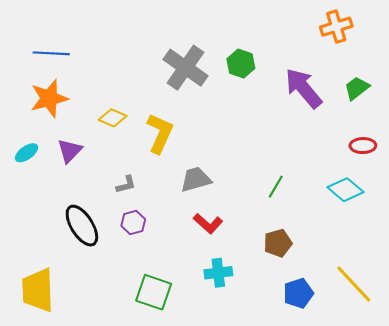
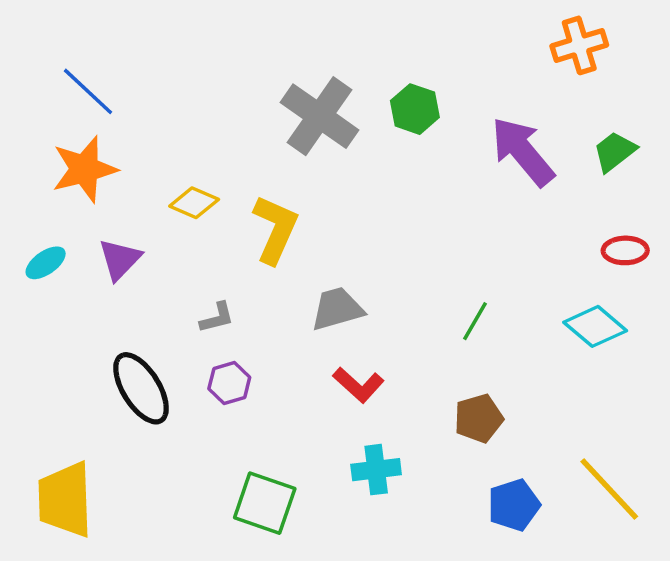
blue line: (51, 53) -> (88, 91), turned 40

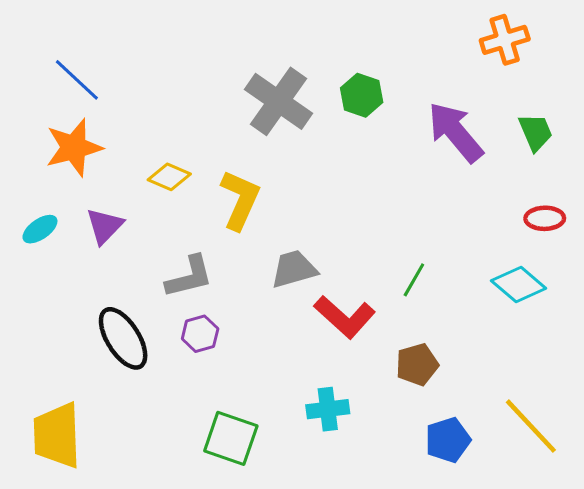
green trapezoid: (615, 152) -> (535, 132), turned 105
gray L-shape: (217, 318) -> (189, 277), size x1.6
red L-shape: (358, 385) -> (345, 317), moved, size x1.4

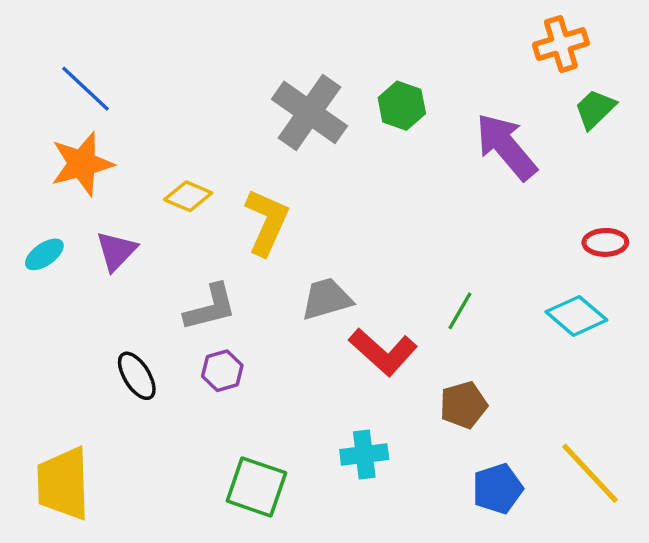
green trapezoid: (535, 132) -> (595, 109), moved, turned -111
black ellipse: (123, 338) -> (137, 376), size x0.7

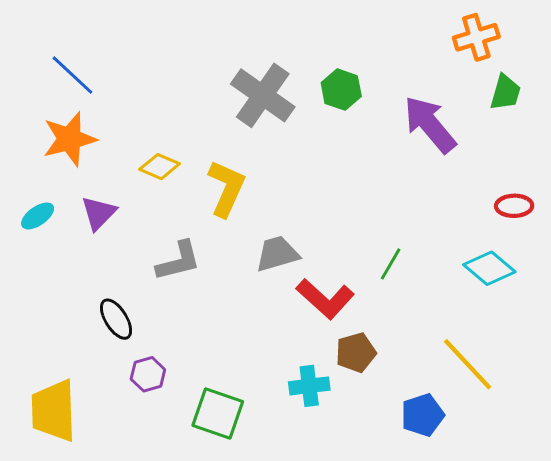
green trapezoid: (595, 109) -> (505, 92), turned 150
purple hexagon: (222, 371) -> (148, 374), moved
brown pentagon: (463, 405) -> (356, 353), moved
yellow line: (590, 473) -> (468, 364), moved

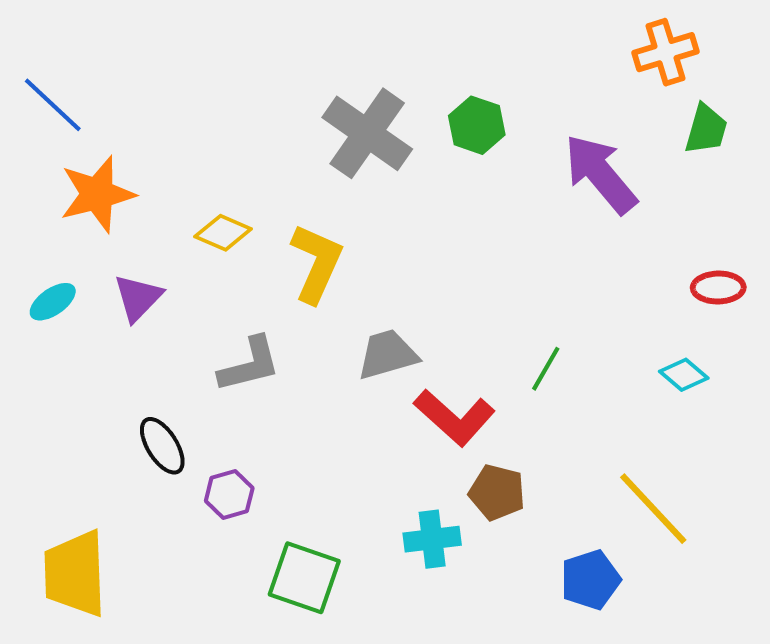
blue line: (72, 75) -> (53, 105), moved
cyan diamond: (489, 268) -> (684, 375), size x0.7
brown pentagon: (356, 353) -> (497, 492), turned 30
purple hexagon: (148, 374) -> (229, 494), moved

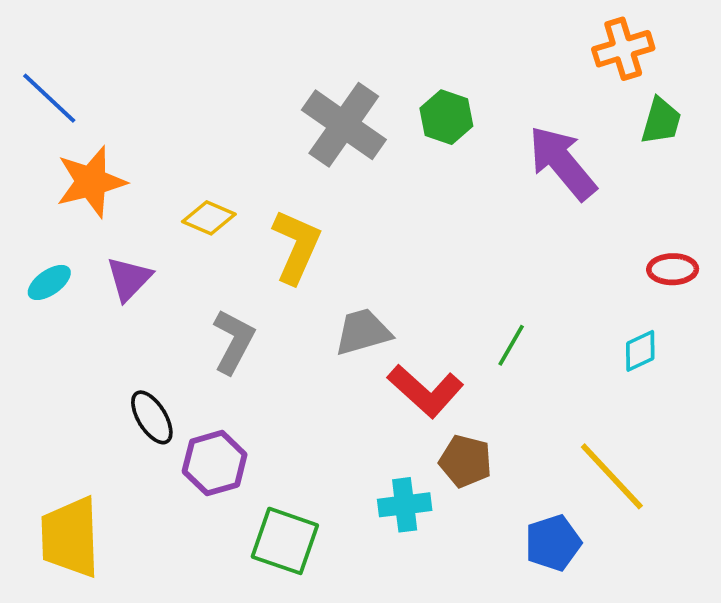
gray L-shape: (249, 365) -> (234, 341), turned -48
cyan diamond: (684, 375) -> (640, 351), turned -66
purple hexagon: (229, 494) -> (215, 463), size x1.4

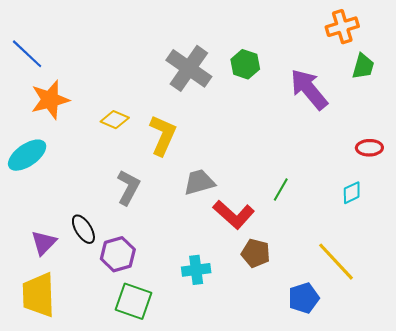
purple triangle: (129, 279) -> (44, 243), moved
cyan ellipse: (49, 282) -> (27, 155), size x1.6
cyan cross: (405, 505) -> (196, 270), moved
green square: (285, 541) -> (134, 301), moved

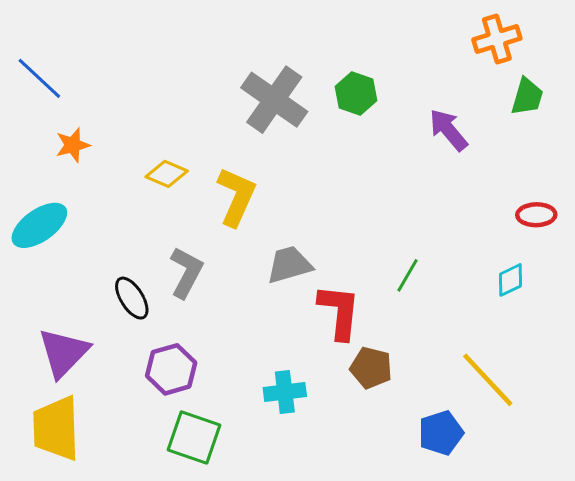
purple arrow: (309, 89) -> (448, 130), size x0.7
orange star: (50, 100) -> (73, 145), size x0.6
red L-shape: (234, 215) -> (339, 312), turned -126
black ellipse: (83, 229) -> (132, 298), moved
purple triangle: (44, 243) -> (64, 353), size x1.4

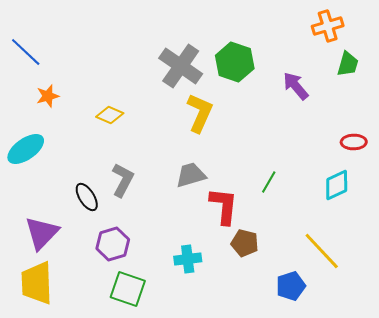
green hexagon: (356, 94) -> (235, 62), size x1.4
yellow L-shape: (236, 197) -> (200, 113), moved
cyan diamond: (511, 280) -> (337, 185), size x1.4

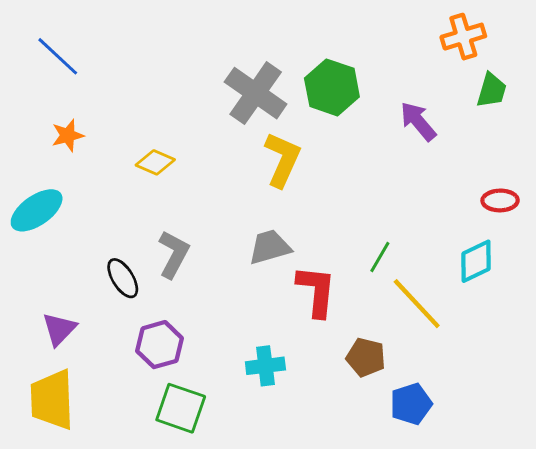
blue line: (26, 52) -> (58, 56), moved
purple triangle: (42, 233) -> (59, 329), size x0.7
brown pentagon: (245, 243) -> (366, 357), moved
yellow line: (322, 251) -> (417, 304), moved

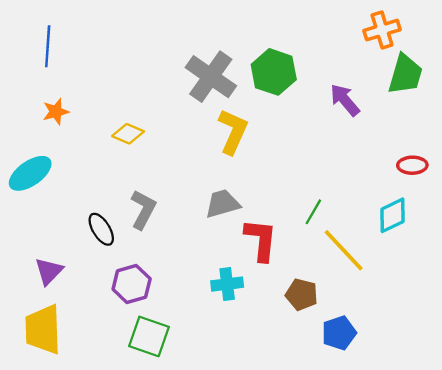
blue line: (58, 56) -> (48, 46), turned 51
green trapezoid: (492, 90) -> (405, 74), size x1.4
cyan cross: (265, 366) -> (227, 284), moved

